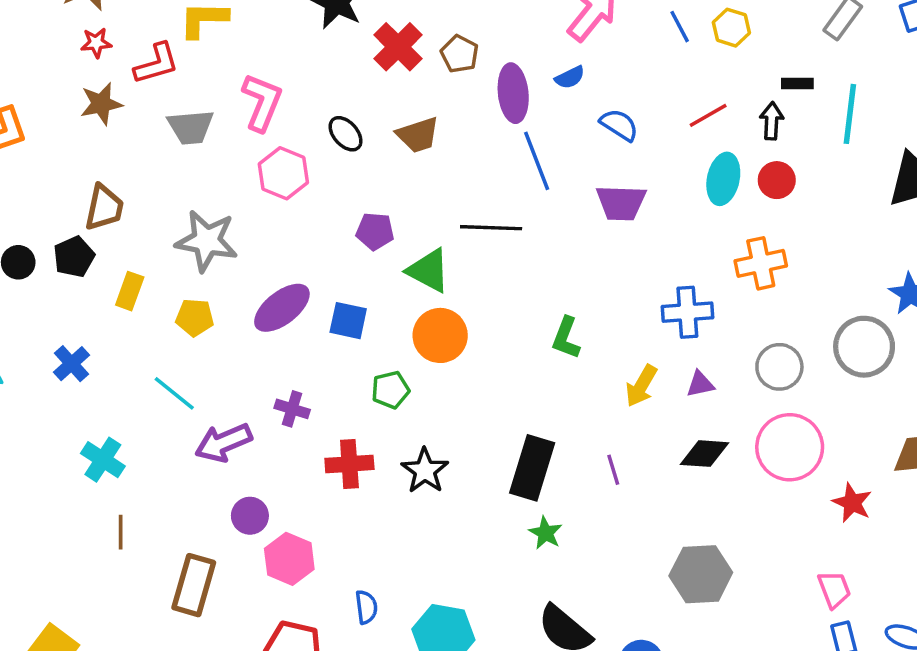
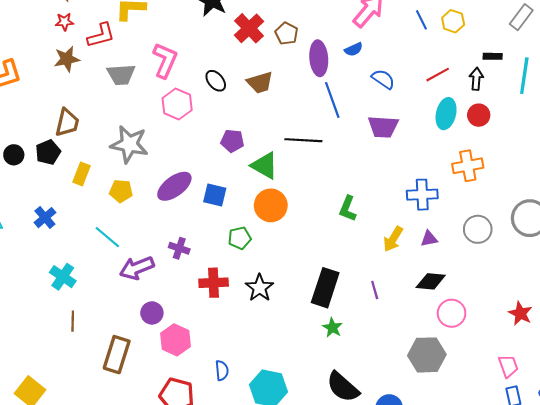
pink circle: (790, 447) -> (452, 313), moved, size x0.7

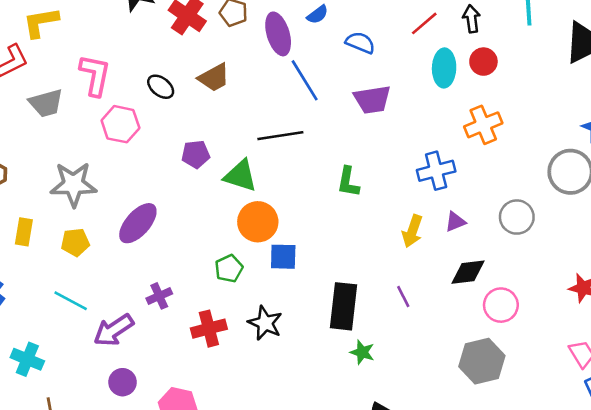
blue square: (215, 195) -> (283, 257), moved
green L-shape: (348, 209) -> (348, 182), moved
gray circle: (478, 229) -> (517, 217), moved
purple cross: (179, 248) -> (159, 296), turned -30
purple circle: (152, 313) -> (123, 382), moved

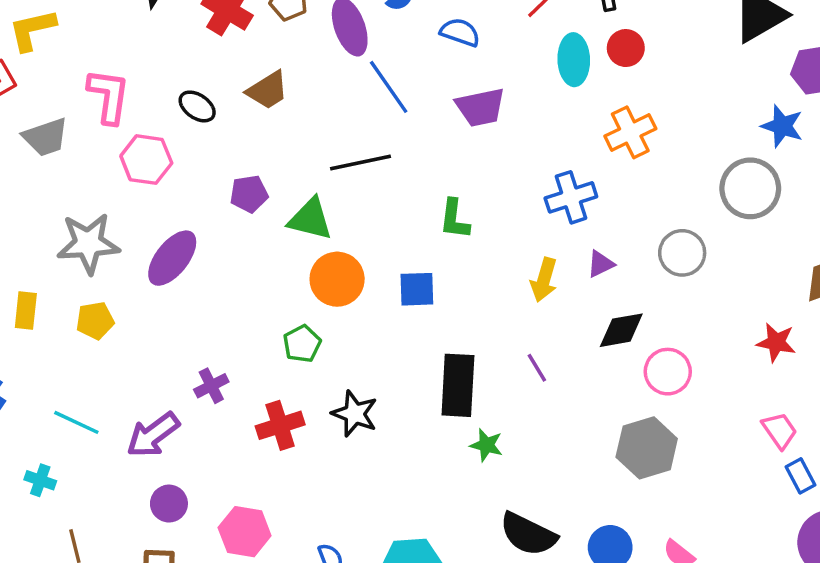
purple ellipse: (138, 223) -> (172, 258), moved
blue square: (283, 257) -> (417, 289), moved
cyan line: (71, 301) -> (76, 422), moved
cyan cross: (27, 359) -> (40, 480), size x0.7

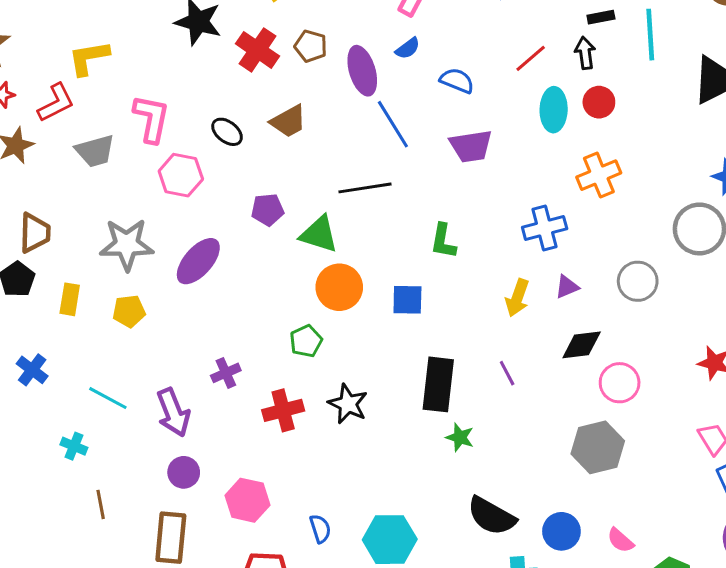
purple arrow: (153, 435) -> (173, 412), turned -78

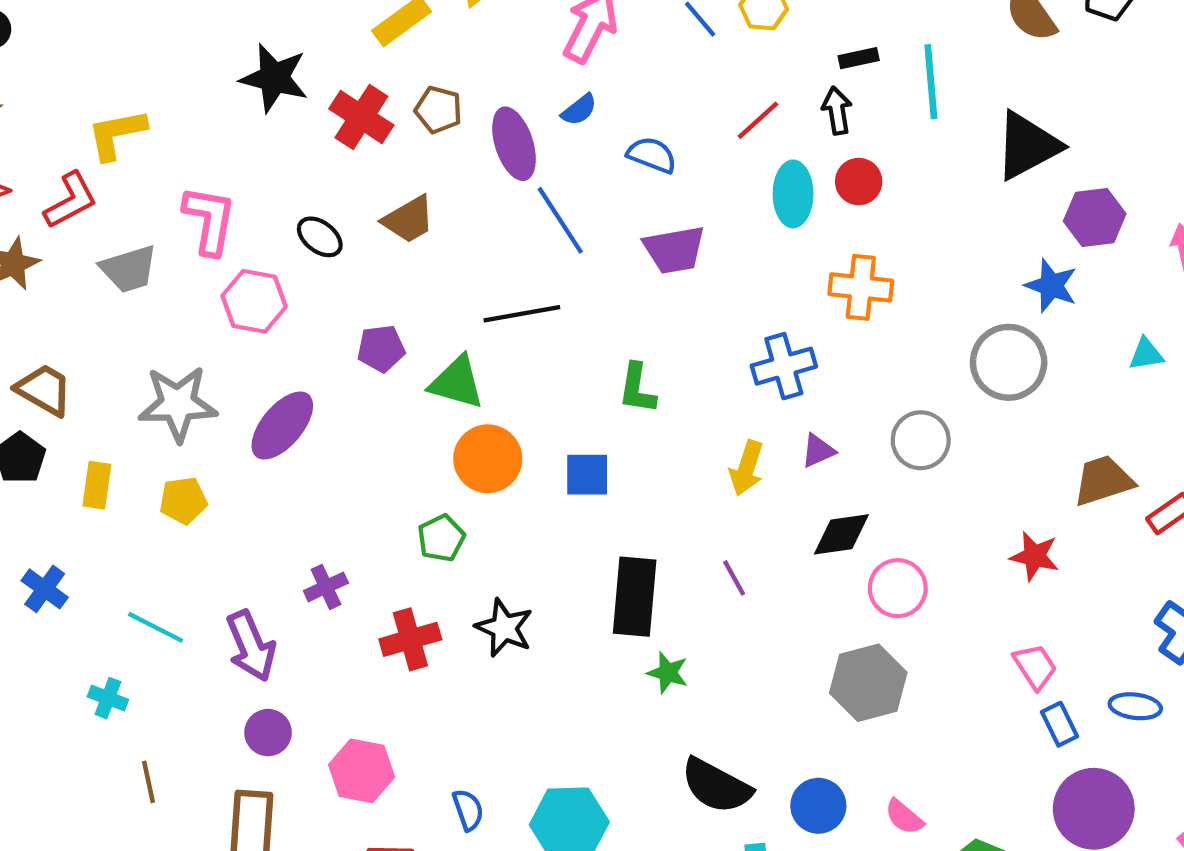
orange cross: (599, 175) -> (861, 287), turned 30
brown trapezoid: (35, 233) -> (44, 390), turned -60

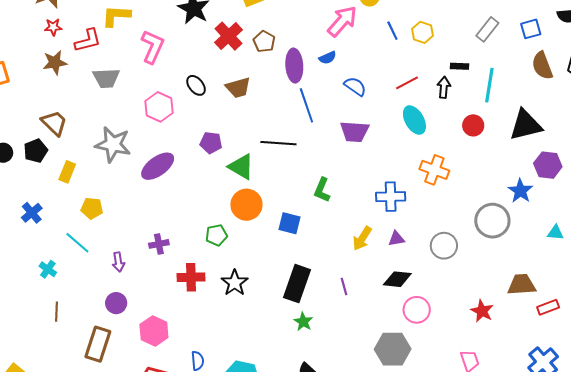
red circle: (859, 182) -> (473, 125), moved
cyan ellipse: (793, 194) -> (414, 120), turned -44
pink L-shape: (209, 220) -> (153, 47), moved
yellow pentagon: (183, 500) -> (92, 208), moved
purple arrow: (251, 646) -> (118, 262), size x0.6

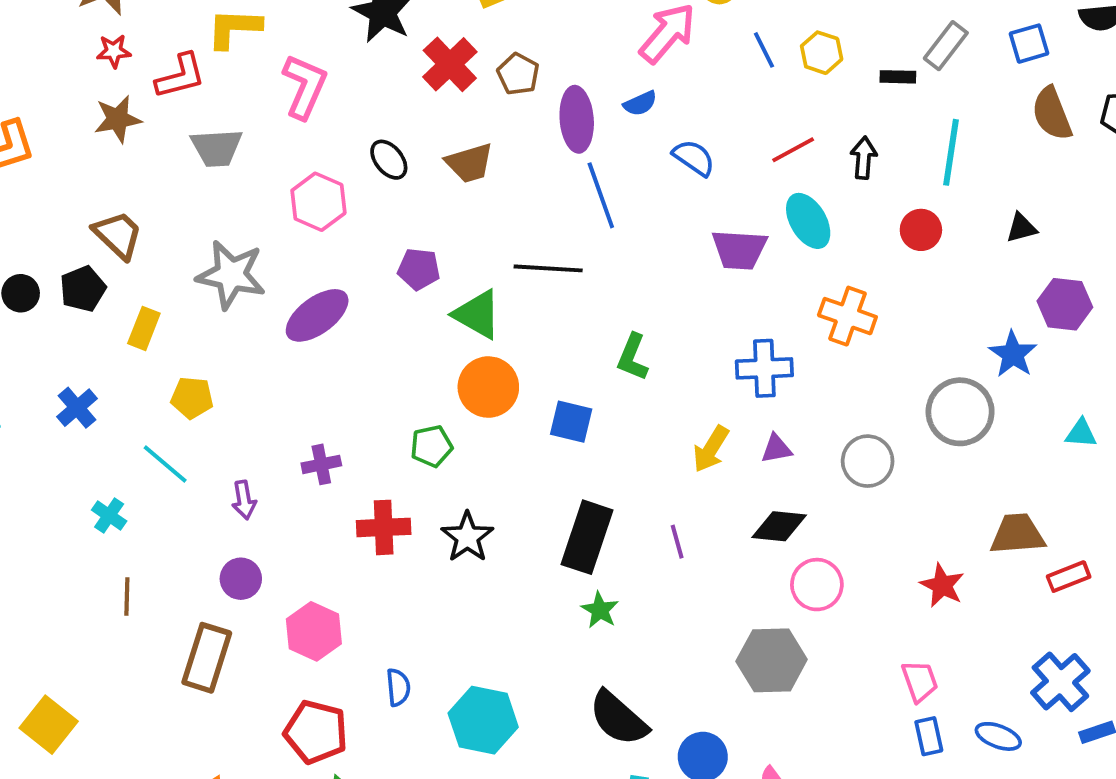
black rectangle: (460, 66) -> (898, 77), moved
black triangle: (526, 125) -> (1021, 228), size x0.5
purple trapezoid: (355, 132) -> (739, 250), moved

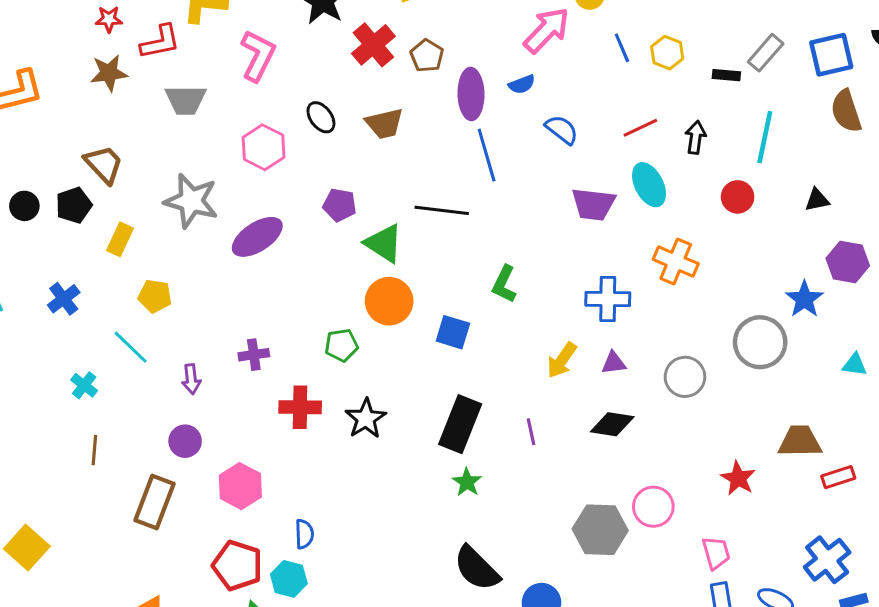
blue square: (1029, 44) -> (831, 55), size x1.4
pink circle: (817, 585) -> (653, 507), moved
cyan hexagon: (483, 720) -> (289, 579), moved, size x0.7

